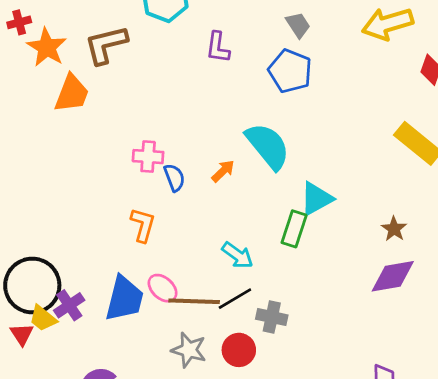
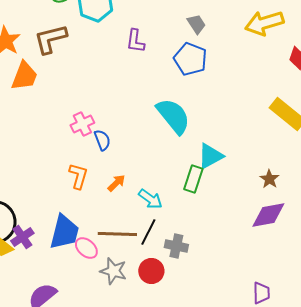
pink cross: (148, 157) -> (82, 124), turned -30
orange arrow: (223, 171) -> (116, 183), moved
pink ellipse: (163, 288) -> (86, 248), moved
black line: (235, 299) -> (148, 232), turned -32

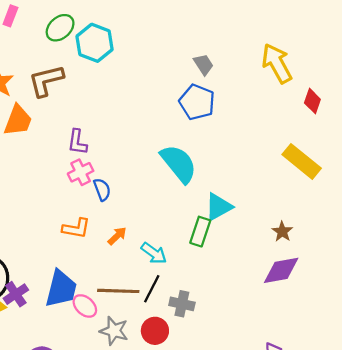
yellow arrow: (264, 23) -> (277, 63), turned 78
purple L-shape: (135, 41) -> (77, 142), moved
orange L-shape: (78, 176) -> (76, 228), turned 84

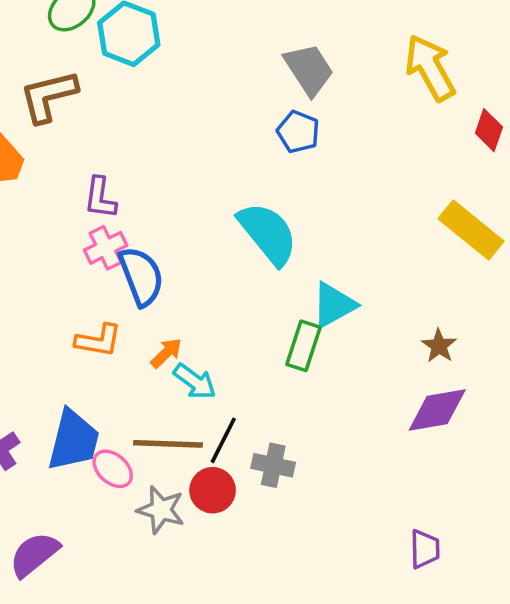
gray trapezoid: (203, 64) -> (309, 69), size x1.5
blue pentagon: (197, 102) -> (298, 132), size x0.7
blue semicircle: (102, 190) -> (141, 276), size x1.6
cyan arrow: (154, 253) -> (195, 381), moved
red circle: (155, 331) -> (213, 490), moved

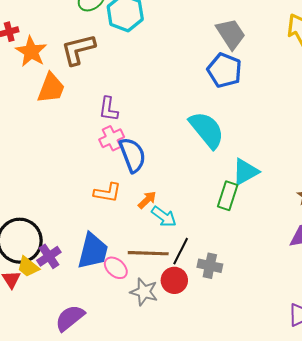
blue pentagon: (298, 132) -> (224, 70), size x1.4

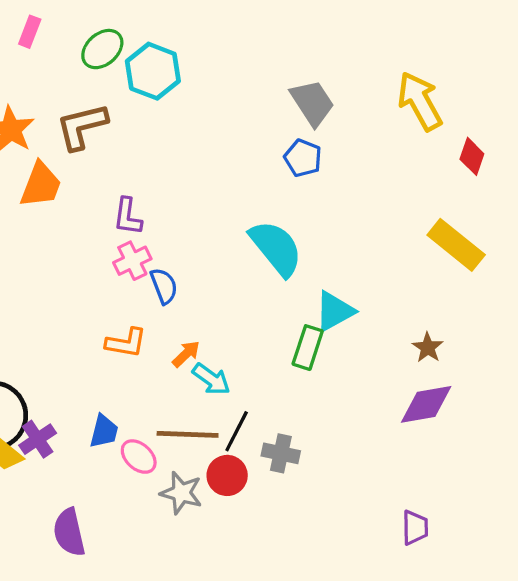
blue pentagon: (224, 70) -> (303, 158), size x0.7
blue semicircle: (133, 155) -> (164, 286), size x0.7
blue trapezoid: (93, 251) -> (104, 431), size x0.6
purple semicircle: (70, 318) -> (69, 532), turned -64

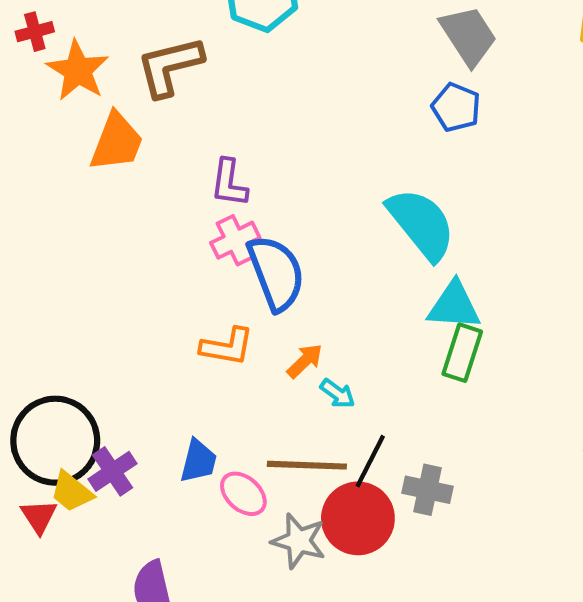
blue semicircle: (164, 286) -> (276, 273), size x1.6
cyan triangle: (334, 311) -> (454, 306), moved, turned 33
cyan arrow: (211, 379) -> (337, 394), size x0.7
red circle: (227, 475) -> (358, 518), size x1.4

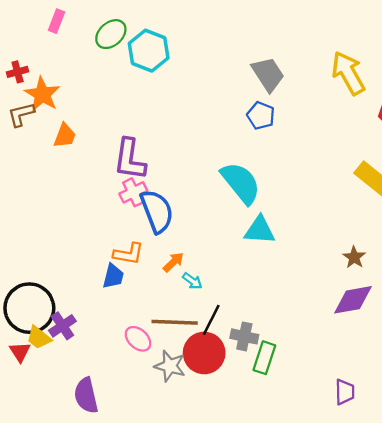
brown L-shape: (170, 66) -> (21, 114), moved, size x0.7
orange trapezoid: (117, 142) -> (65, 136), size x0.7
purple L-shape: (229, 183) -> (130, 159), size x1.5
green rectangle: (462, 353) -> (264, 358), moved
blue trapezoid: (198, 461) -> (113, 276), moved

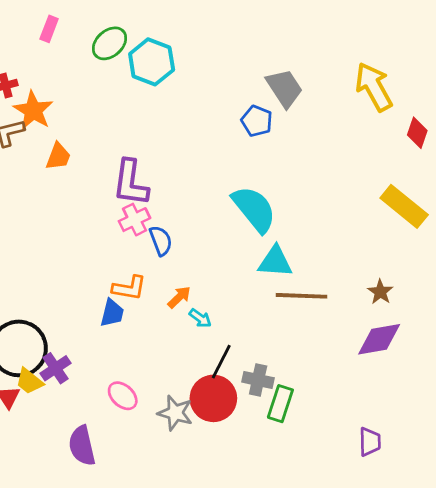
blue pentagon: (261, 116) -> (257, 121), moved
blue semicircle: (157, 211) -> (161, 241), size x0.6
brown line: (175, 322) -> (301, 296), moved
pink ellipse: (138, 339) -> (123, 396), moved

